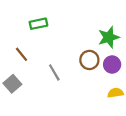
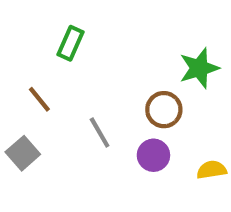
green rectangle: (38, 24) -> (71, 43), turned -54
purple circle: (112, 65) -> (153, 155), moved

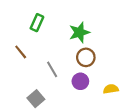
green star: (199, 68) -> (79, 32), moved
gray square: (23, 153) -> (36, 99), moved

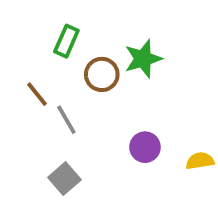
brown circle: (86, 57) -> (102, 74), moved
gray line: (52, 69) -> (66, 120), moved

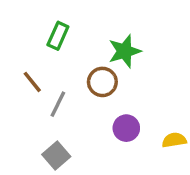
brown circle: (102, 74) -> (102, 82), moved
gray line: (66, 120) -> (58, 104), turned 56

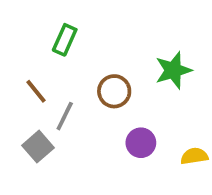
green star: (125, 51) -> (173, 70), moved
gray square: (56, 155) -> (38, 147), moved

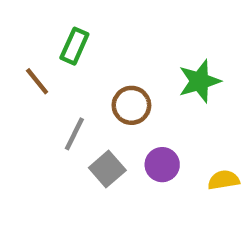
brown line: (36, 91) -> (37, 81), moved
gray square: (38, 147) -> (107, 169), moved

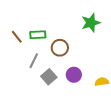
green rectangle: (74, 46) -> (38, 35), moved, turned 63
green star: (199, 81) -> (91, 23), moved

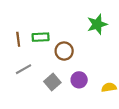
brown line: (17, 37) -> (18, 39), turned 32
gray line: (34, 61) -> (24, 69), moved, turned 35

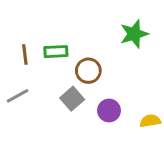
gray line: (24, 69) -> (18, 96), moved
gray square: (52, 82) -> (72, 99), moved

